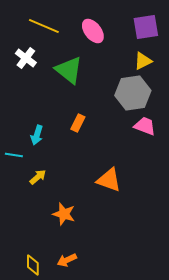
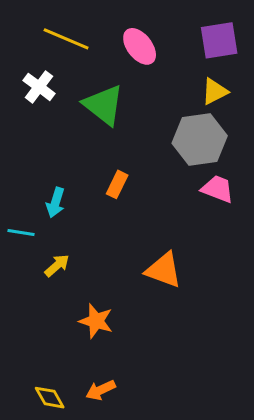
yellow diamond: (33, 265) -> (50, 398), turned -30

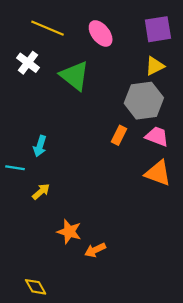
orange rectangle: (117, 184) -> (119, 135), moved
orange triangle: (164, 270) -> (158, 173), moved
orange arrow: (101, 390) -> (95, 250), moved

